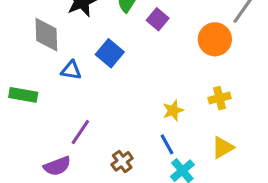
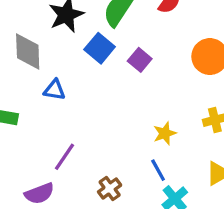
purple square: (158, 19) -> (140, 60), moved
blue square: (110, 53) -> (100, 48), moved

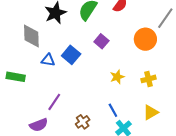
blue square: (100, 48) -> (71, 55), moved
yellow star: (165, 133) -> (117, 77), moved

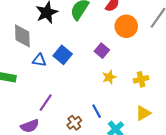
orange circle: (145, 39) -> (126, 26), moved
purple square: (101, 41) -> (102, 51), moved
blue line: (113, 110) -> (97, 111), moved

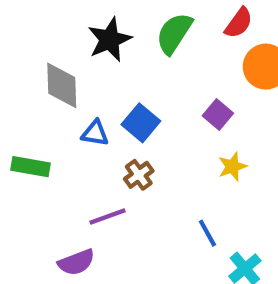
purple line: (46, 103) -> (108, 216), turned 36
brown cross: (74, 123) -> (139, 175), moved

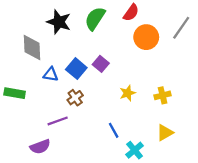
black star: (110, 40) -> (59, 22), turned -30
purple square: (218, 114) -> (101, 64), moved

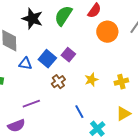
brown cross: (75, 98) -> (58, 82), moved

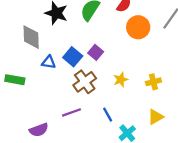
brown cross: (58, 82) -> (85, 82), size x1.5
purple line: (31, 104) -> (72, 112), moved

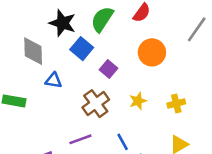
orange circle: (138, 27) -> (152, 52), moved
blue square: (73, 57) -> (82, 49), moved

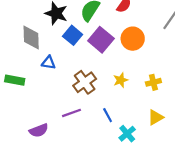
purple square: (109, 69) -> (101, 40), moved, size x1.6

